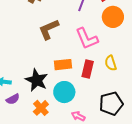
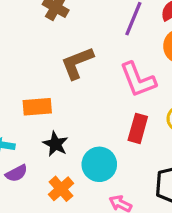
orange rectangle: (63, 65) -> (37, 107), moved
black star: (37, 80) -> (55, 144), size x0.7

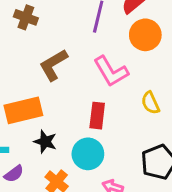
orange rectangle: (37, 107) -> (23, 110), size x1.4
red rectangle: (138, 128) -> (97, 116), moved

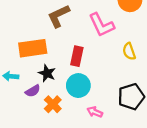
red rectangle: (97, 116) -> (77, 56), moved
purple semicircle: (14, 174) -> (33, 91), moved

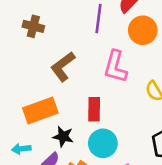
pink L-shape: (101, 25) -> (115, 67), turned 52

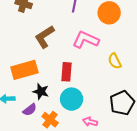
pink L-shape: (115, 67) -> (86, 40), turned 95

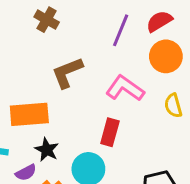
yellow semicircle: (115, 61) -> (173, 106), moved
red rectangle: (67, 72) -> (110, 132), moved

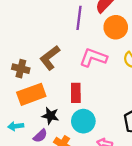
brown cross: (47, 20) -> (21, 69), moved
red rectangle: (110, 132) -> (76, 93), moved

